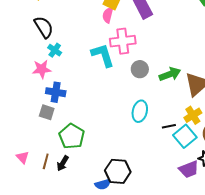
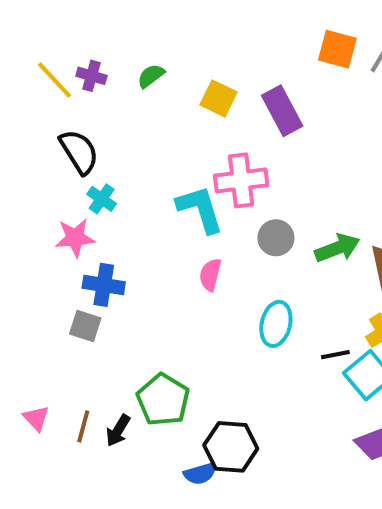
pink semicircle: (108, 15) -> (210, 275), moved
green pentagon: (72, 136) -> (163, 400), moved

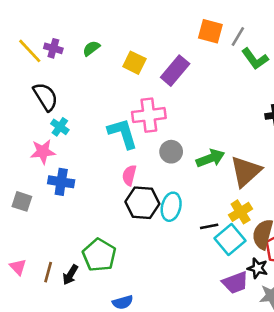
purple rectangle: (282, 111) -> (175, 71), turned 68
gray square: (85, 326) -> (22, 201), moved
black hexagon: (231, 447) -> (142, 203), moved

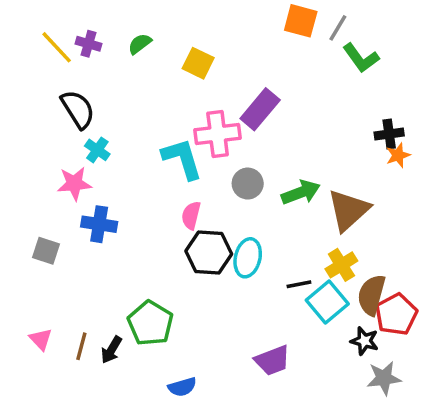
purple rectangle: (175, 71) -> (260, 109), moved
purple trapezoid: (235, 283) -> (272, 360), moved

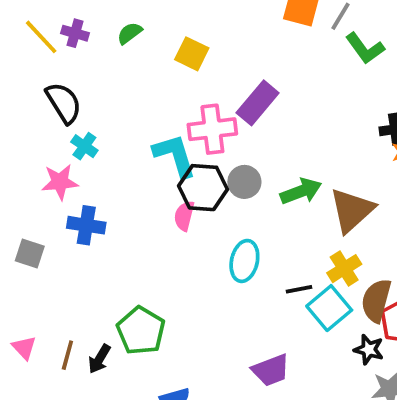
black hexagon: (209, 253) -> (203, 188), moved

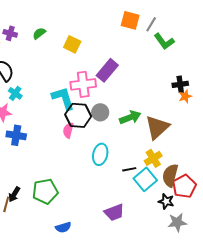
green pentagon: (141, 331) -> (45, 191), turned 30
black arrow: (99, 359) -> (14, 194), moved

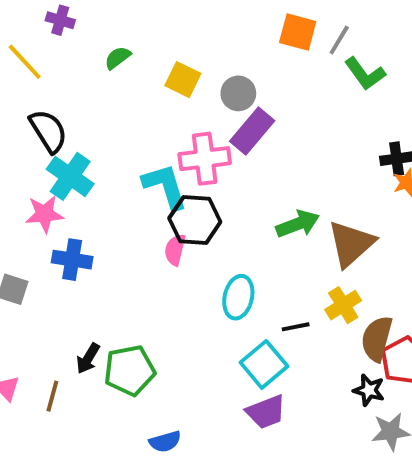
purple cross: (10, 33) -> (60, 20), moved
cyan cross: (15, 93) -> (70, 176), size x1.6
gray circle: (100, 112) -> (238, 93), moved
cyan square: (145, 179) -> (264, 364), moved
black arrow: (14, 194) -> (88, 358), moved

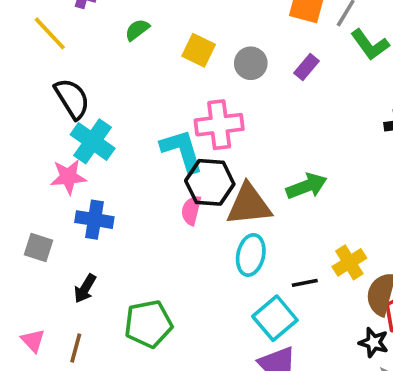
purple rectangle: (252, 131) -> (307, 67), moved, size x0.6
brown triangle: (351, 244) -> (249, 205), moved, turned 36
black arrow: (88, 358) -> (85, 288), moved

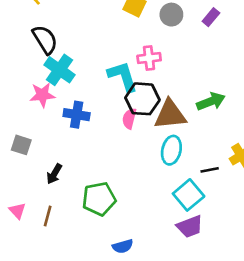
pink cross: (219, 125) -> (149, 58), size x0.7
blue cross: (94, 220) -> (77, 115), moved

